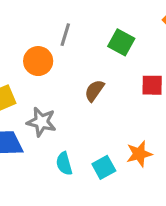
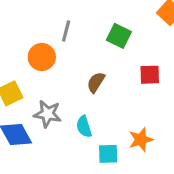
cyan semicircle: (64, 164) -> (84, 127), moved
cyan square: (104, 167) -> (108, 154), turned 30

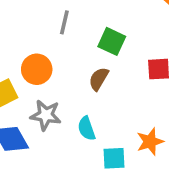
green square: (119, 36) -> (112, 41), moved
orange circle: (42, 57) -> (37, 69), moved

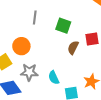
brown semicircle: (99, 79) -> (73, 48), moved

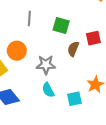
gray star: (29, 72) -> (46, 65), moved
cyan semicircle: (54, 78) -> (48, 90), moved

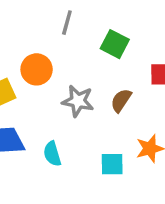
brown semicircle: (73, 49) -> (121, 100), moved
cyan semicircle: (48, 90) -> (52, 154), moved

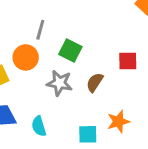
gray line: (67, 23) -> (40, 30), moved
green square: (115, 44) -> (70, 51), moved

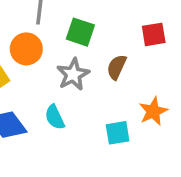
gray star: (60, 83) -> (73, 74), turned -30
cyan semicircle: (39, 126) -> (55, 117), moved

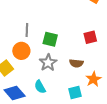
brown semicircle: (117, 67) -> (76, 63), moved, turned -104

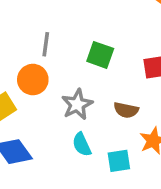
green square: (50, 39) -> (100, 55), moved
cyan semicircle: (40, 87) -> (82, 144), moved

